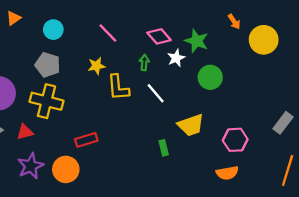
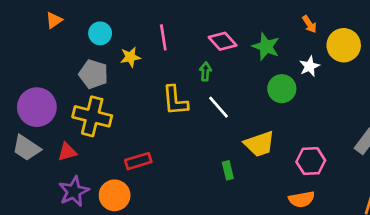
pink line: (108, 33) -> (163, 37), turned 35
white star: (176, 58) -> (309, 66), moved
yellow star: (97, 66) -> (130, 57), moved

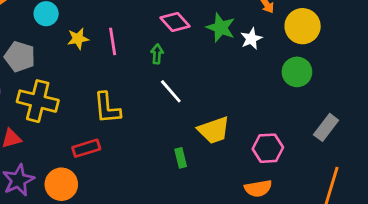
pink line: (163, 37) -> (113, 41), moved
white star: (309, 66) -> (251, 39), moved
gray pentagon: (93, 74) -> (20, 57), moved
green circle: (282, 89) -> (297, 72), moved
yellow L-shape: (175, 101) -> (107, 108), moved

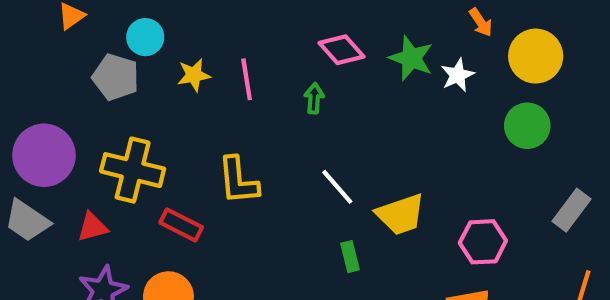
gray pentagon: (20, 57) -> (116, 77), moved
white line: (171, 91) -> (337, 187), moved
red rectangle: (86, 148) -> (181, 225), moved, turned 44

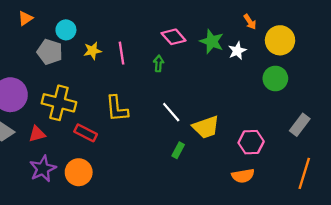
green rectangle: (350, 257) -> (178, 150), turned 42

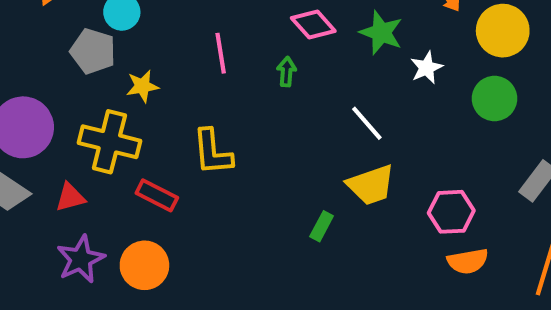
yellow star: (93, 51) -> (142, 86), moved
white star: (237, 51) -> (427, 68), moved
white line: (171, 112) -> (367, 123), moved
orange semicircle: (243, 176) -> (468, 261), moved

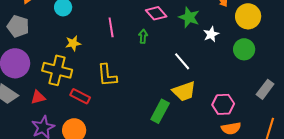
gray pentagon: (93, 51) -> (18, 26), moved
green rectangle: (322, 226) -> (160, 111), size x1.6

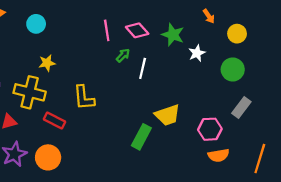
yellow circle: (248, 16) -> (237, 34), size x0.7
pink line: (111, 27) -> (107, 30), moved
green arrow: (143, 36) -> (123, 55), turned 40
white line: (182, 61) -> (143, 68), moved, turned 54
gray rectangle: (265, 89) -> (241, 107), moved

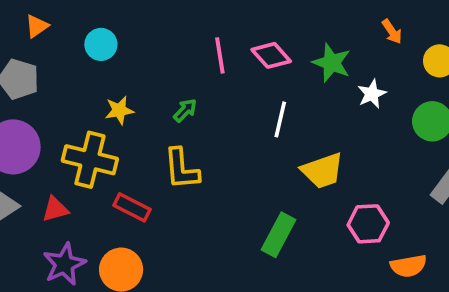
green arrow: (123, 55) -> (185, 110), moved
yellow trapezoid: (168, 115) -> (322, 171), moved
pink hexagon: (210, 129) -> (368, 224), moved

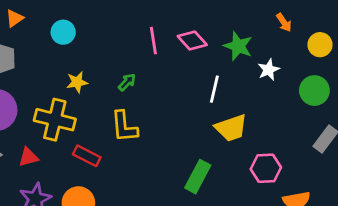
white line: (280, 119) -> (214, 89), moved

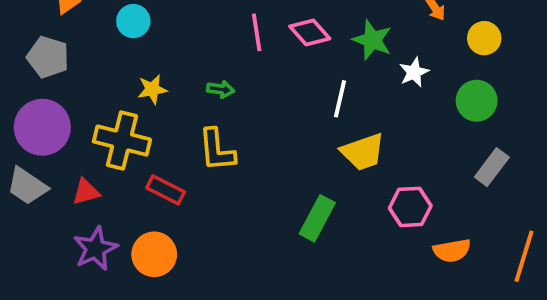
green arrow: (127, 82) -> (221, 89), turned 54

